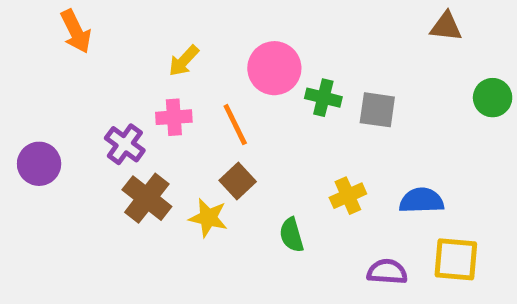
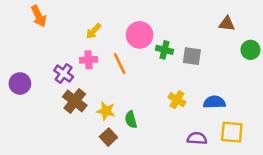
brown triangle: (446, 27) -> (227, 24), moved
brown square: (238, 181) -> (108, 137), moved
yellow cross: (348, 196) -> (177, 100), turned -35
green semicircle: (292, 235) -> (131, 120), moved

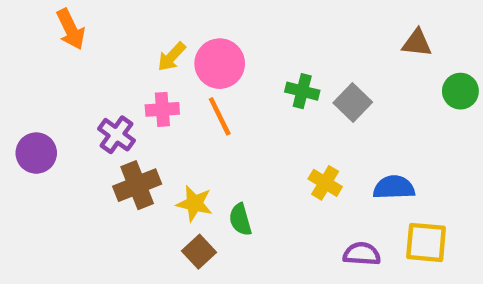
pink circle: (140, 35) -> (220, 64), moved
gray square: (192, 56) -> (353, 103), turned 36
brown cross: (75, 101) -> (137, 185), turned 30

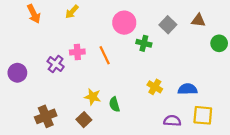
yellow arrow: (172, 57) -> (72, 12), moved
pink circle: (220, 64) -> (124, 23), moved
gray square: (353, 103) -> (168, 25), moved
brown cross: (137, 185) -> (46, 116), moved
brown square: (199, 252) -> (84, 120), moved

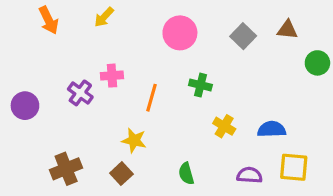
green cross: (144, 43) -> (200, 85), moved
orange line: (105, 55) -> (151, 98), moved, turned 42
green semicircle: (114, 104) -> (186, 174), moved

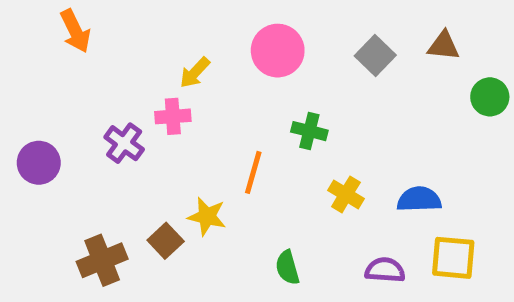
yellow arrow: (104, 17) -> (195, 73), moved
orange line: (151, 98) -> (253, 172), moved
brown square: (121, 174) -> (166, 241), moved

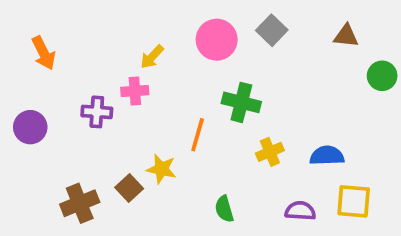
orange arrow: (75, 31) -> (44, 53), moved
gray square: (375, 55) -> (272, 30), moved
green cross: (309, 131) -> (241, 102), size x1.4
purple cross: (124, 143) -> (97, 112), turned -32
yellow cross: (346, 194) -> (270, 152), turned 36

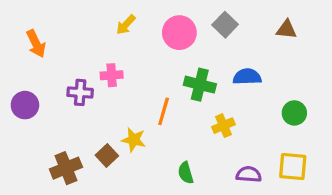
yellow arrow: (152, 57) -> (126, 25), moved
green circle: (382, 76) -> (294, 113), moved
blue semicircle: (327, 156) -> (247, 77), moved

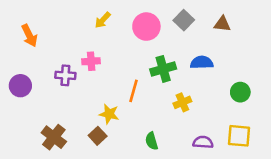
brown triangle: (286, 29) -> (222, 24), moved
green cross: (200, 85) -> (163, 69), turned -30
brown square: (107, 155) -> (98, 136), moved
brown cross: (66, 168) -> (54, 137), turned -30

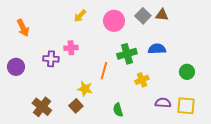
brown triangle: (222, 24) -> (162, 15), moved
purple semicircle: (203, 142) -> (163, 103), moved

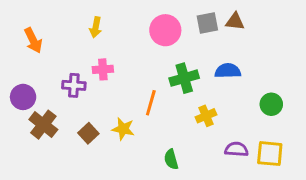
yellow arrow: (80, 16) -> (96, 27), moved, turned -32
gray square: (143, 16) -> (207, 23), turned 35
brown square: (76, 106) -> (88, 133), moved
brown cross: (42, 107) -> (43, 125), moved

